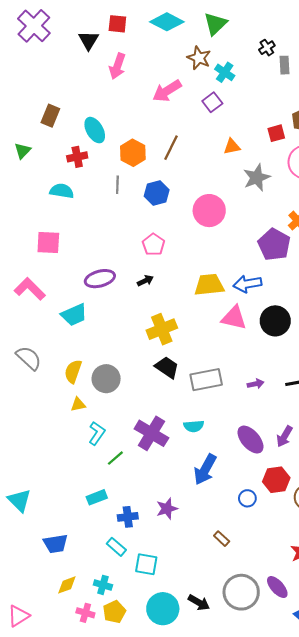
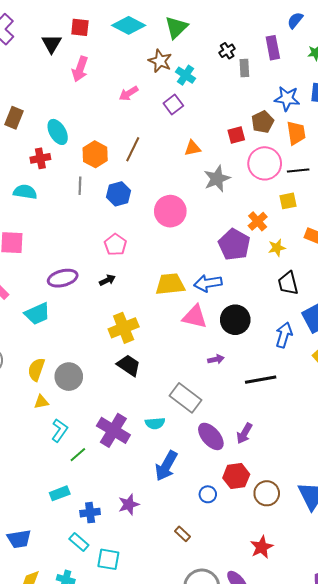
pink arrow: (167, 91) -> (129, 93), size x0.7
gray rectangle: (206, 380) -> (185, 398), moved, turned 48
purple arrow: (256, 384) -> (216, 359), moved

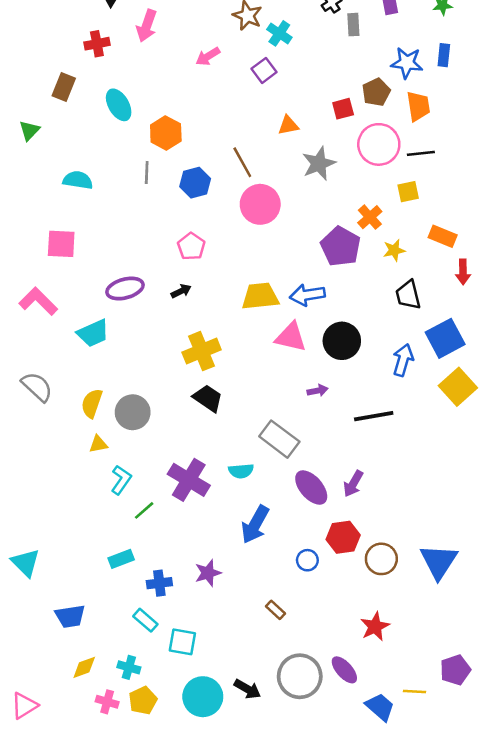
brown line: (133, 149) -> (242, 162), moved, turned -55
red cross: (40, 158) -> (97, 44), moved

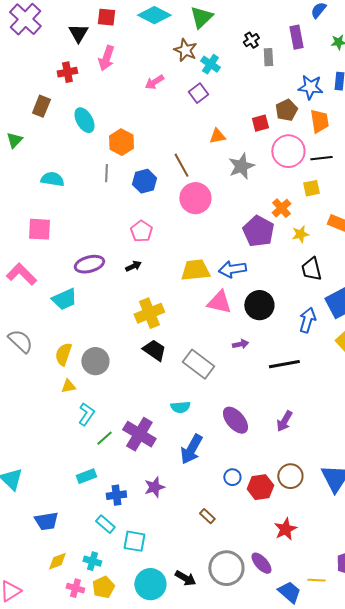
gray rectangle: (279, 439) -> (198, 364), moved
purple cross: (189, 480) -> (139, 434), moved
purple arrow: (353, 484) -> (284, 421), moved
red hexagon: (343, 537) -> (260, 487), moved

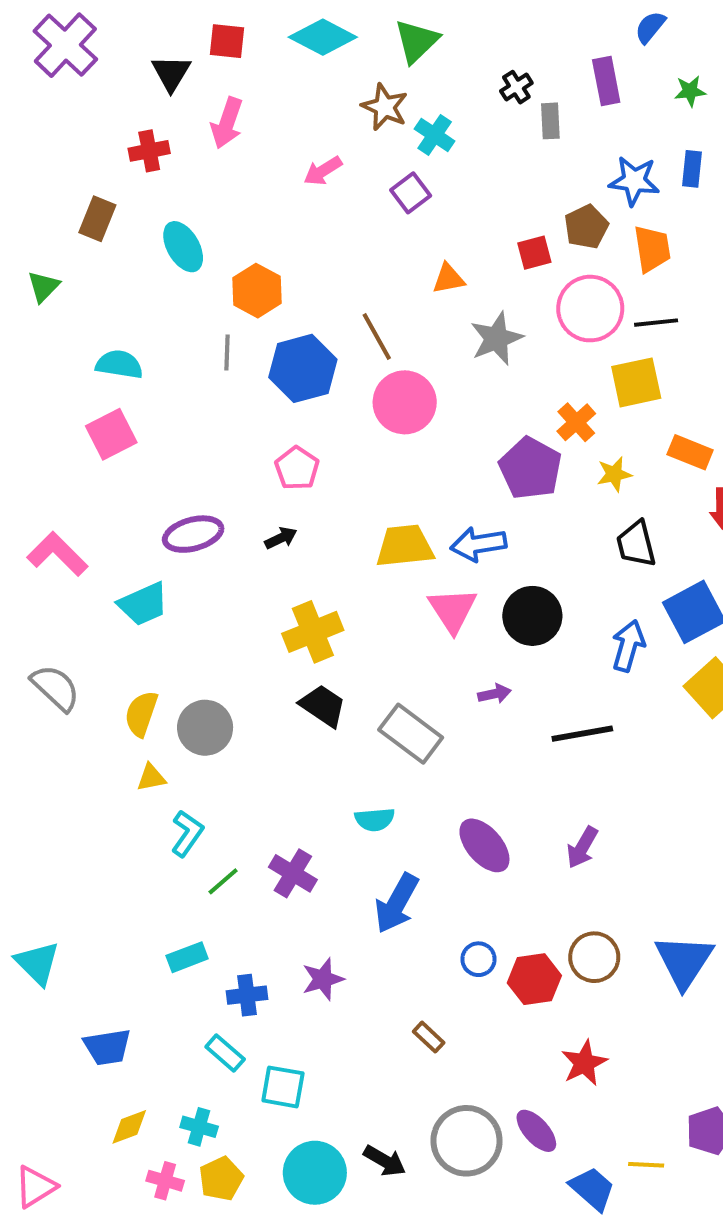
blue hexagon: (144, 181) -> (303, 368), size x1.4
yellow square: (311, 188) -> (636, 382), size x1.5
pink square: (39, 229) -> (111, 434), moved, turned -30
pink triangle: (219, 302) -> (453, 610), turned 44
purple cross: (139, 434) -> (293, 873), size x0.7

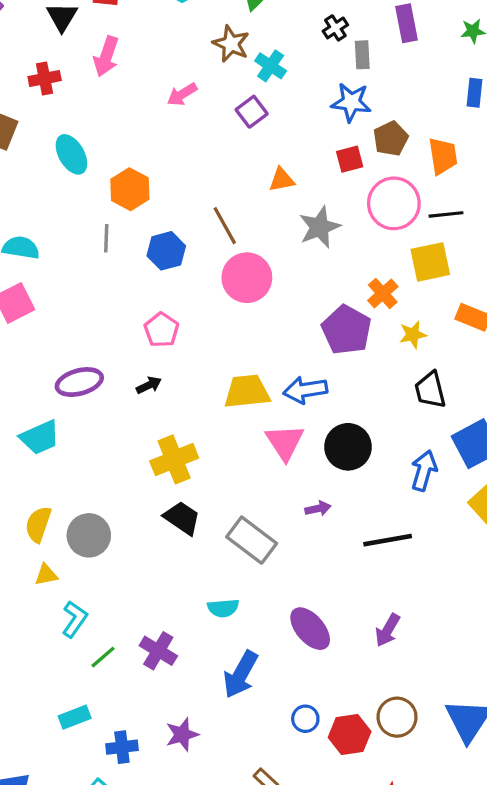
blue star: (634, 181) -> (351, 102), moved
blue hexagon: (303, 368) -> (166, 251), size x0.7

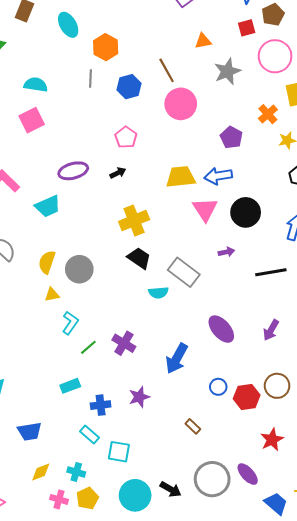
purple pentagon: (346, 330) -> (231, 137), moved, size x0.7
cyan semicircle: (223, 608) -> (158, 293), moved

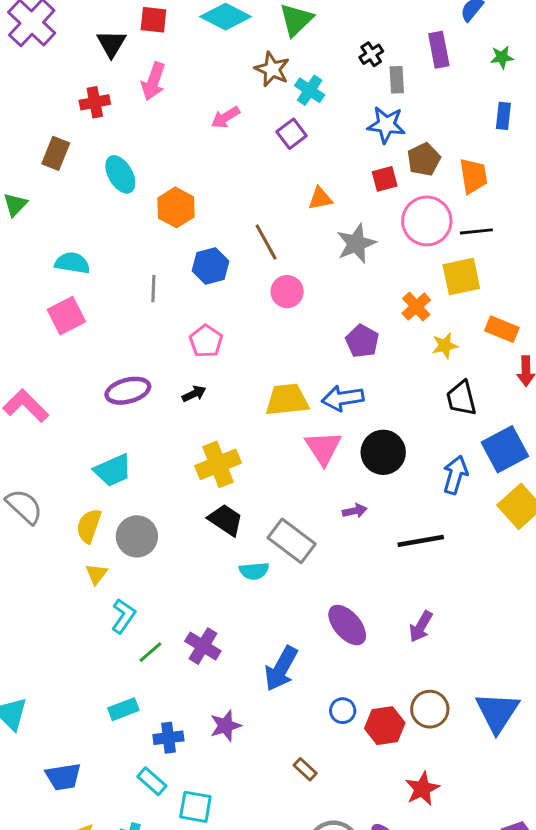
gray line: (90, 79) -> (153, 289), moved
pink circle: (181, 104) -> (287, 292), size x0.7
cyan trapezoid: (48, 206) -> (113, 470), moved
yellow triangle: (52, 295) -> (96, 574), turned -42

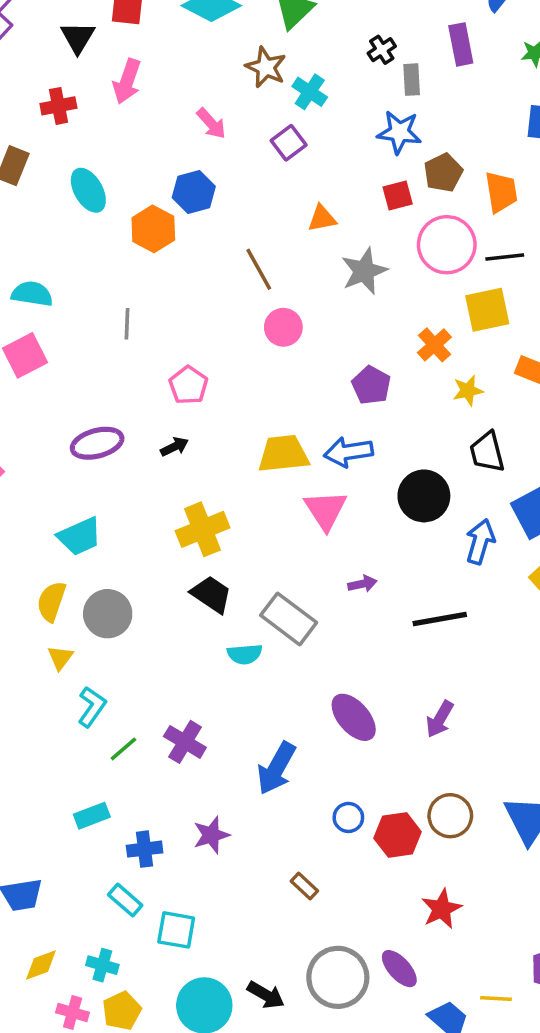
pink arrow: (226, 117) -> (211, 123), turned -100
blue hexagon: (210, 266) -> (194, 192), moved
black circle: (383, 452) -> (424, 496), moved

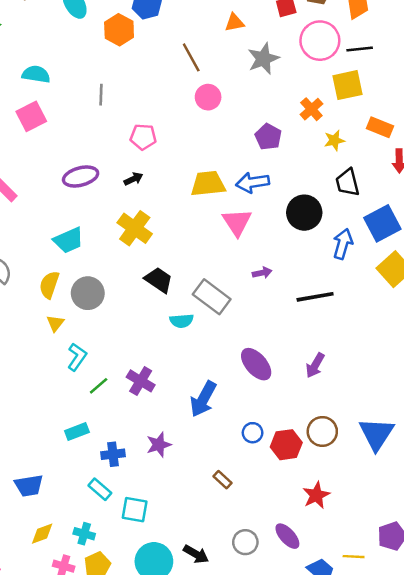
pink pentagon: (188, 385) -> (143, 137), turned -30
yellow cross: (203, 529) -> (135, 228), moved, turned -32
gray circle: (338, 977) -> (245, 542), size x0.6

